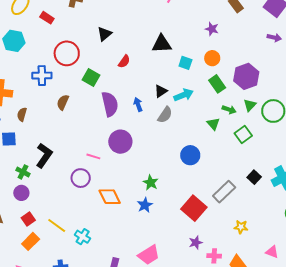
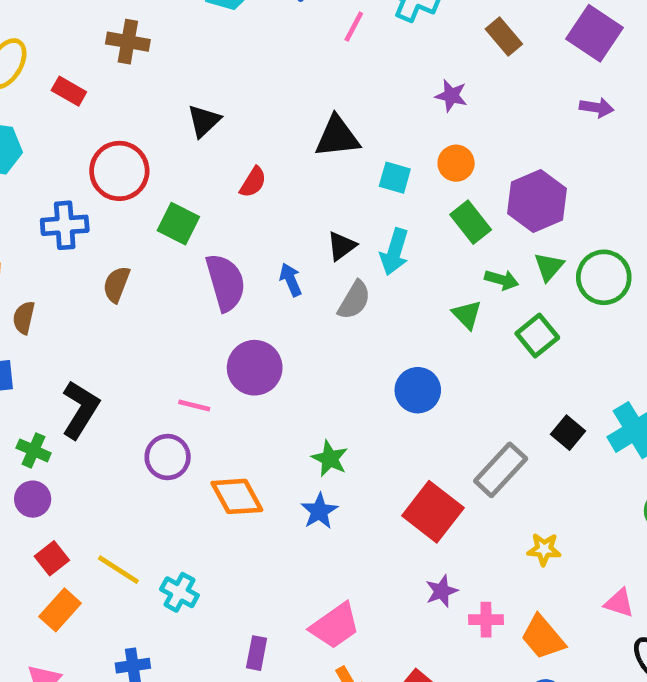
cyan arrow: (184, 95) -> (395, 252), turned 132

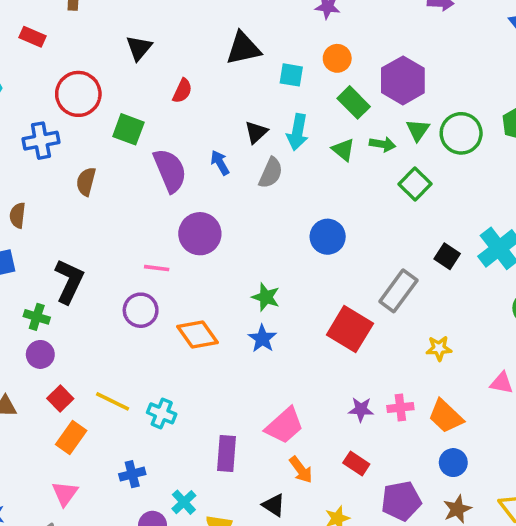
green triangle: (467, 315) -> (343, 150), moved
purple star: (442, 591) -> (361, 409), moved, turned 30
purple rectangle: (257, 653) -> (226, 453), size x1.4

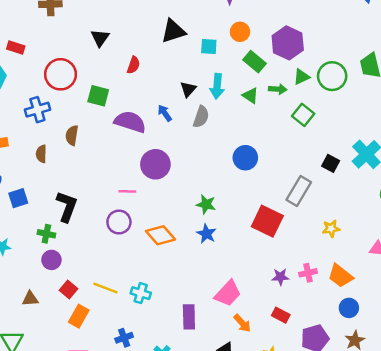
red rectangle: (32, 37) -> (16, 47), moved
green triangle: (418, 130) -> (301, 77), turned 36
purple semicircle: (170, 170) -> (130, 122), turned -44
brown semicircle: (18, 215) -> (41, 154), moved

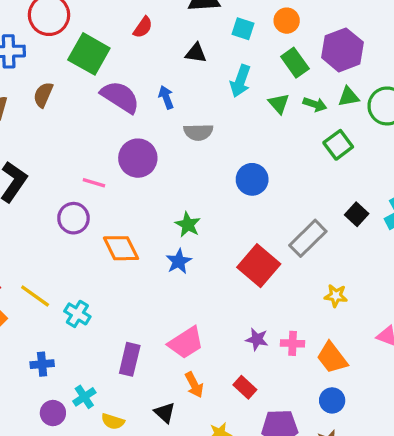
black triangle: (188, 89) -> (196, 53), moved, turned 42
green square: (98, 96) -> (89, 54), size x1.4
gray semicircle: (201, 117) -> (198, 132), moved, turned 55

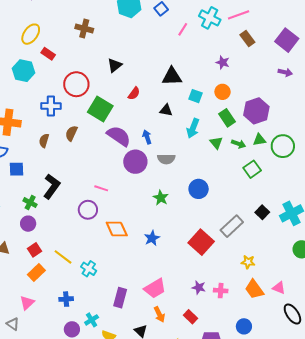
purple circle: (138, 158) -> (135, 162), moved
green star: (188, 225) -> (161, 198), moved
orange trapezoid: (332, 358) -> (254, 289), moved

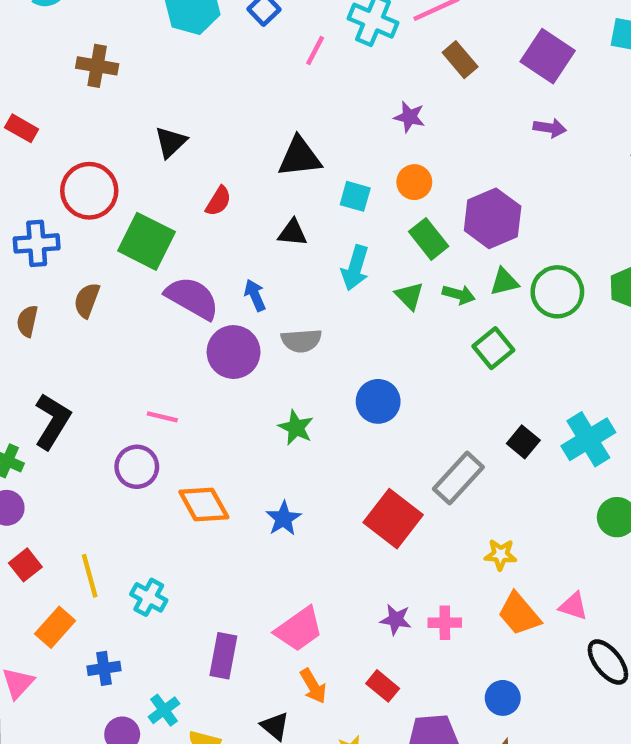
yellow line: (63, 257) -> (90, 576), turned 42
orange rectangle: (36, 272) -> (55, 627), moved

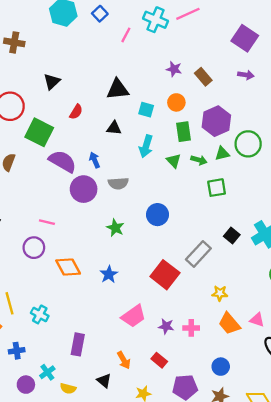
brown rectangle: (460, 60) -> (203, 77), moved
green rectangle: (429, 239) -> (184, 132), turned 30
green circle: (557, 292) -> (248, 144), moved
green square: (493, 348) -> (217, 188), turned 30
pink trapezoid: (299, 629) -> (134, 316), moved

